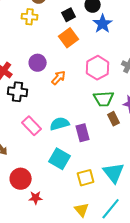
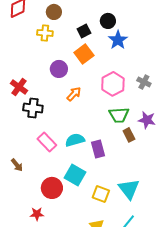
purple circle: (38, 63) -> (59, 69), moved
yellow square: (86, 178) -> (101, 194), turned 36
red circle: (21, 179) -> (52, 188), moved
red star: (36, 198) -> (37, 214), moved

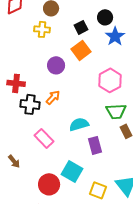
red cross: (19, 87) -> (16, 83), turned -30
orange arrow: (74, 94) -> (53, 97), moved
cyan semicircle: (75, 140) -> (79, 124), moved

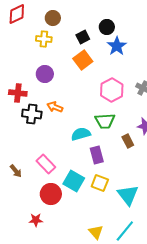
purple circle: (56, 65) -> (45, 74), moved
orange arrow: (53, 97) -> (55, 107), turned -112
green trapezoid: (116, 111) -> (105, 121), moved
pink rectangle: (44, 138) -> (46, 164), moved
yellow square: (98, 190) -> (100, 183), moved

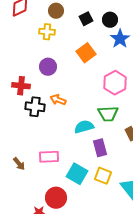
black square: (83, 37) -> (86, 19), moved
pink rectangle: (46, 164) -> (49, 157), turned -48
red circle: (51, 194) -> (56, 198), moved

